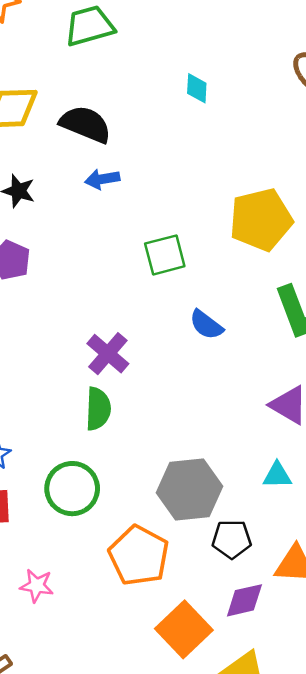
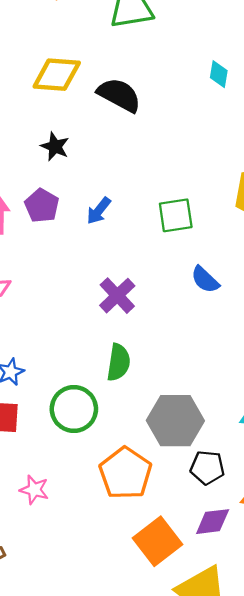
blue arrow: (102, 179) -> (99, 211), moved, turned -48
green semicircle: (98, 409) -> (119, 362), moved

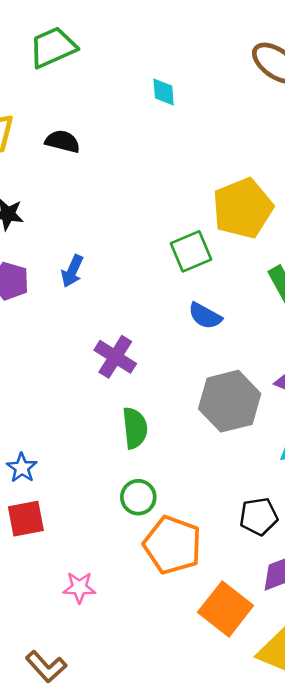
black semicircle: (119, 95) -> (63, 141), size x0.7
green square: (176, 215) -> (191, 251), moved
green circle: (74, 409) -> (138, 497), moved, size x0.7
gray hexagon: (175, 421) -> (230, 401), moved

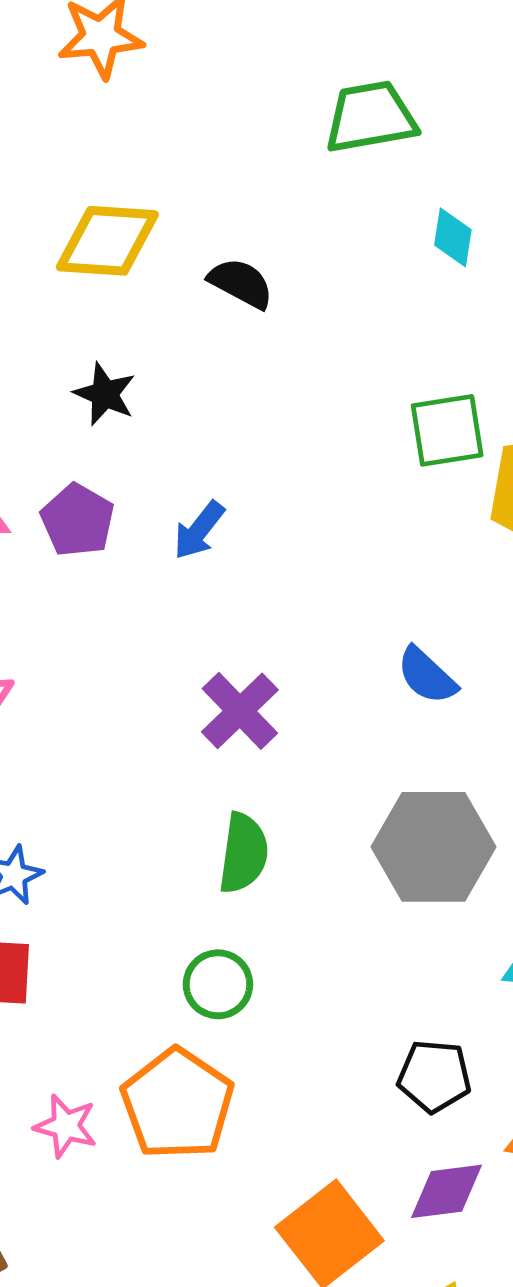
green trapezoid: (53, 47) -> (371, 117), moved
green square: (191, 251) -> (447, 430), moved
orange pentagon: (173, 545) -> (178, 1104), moved

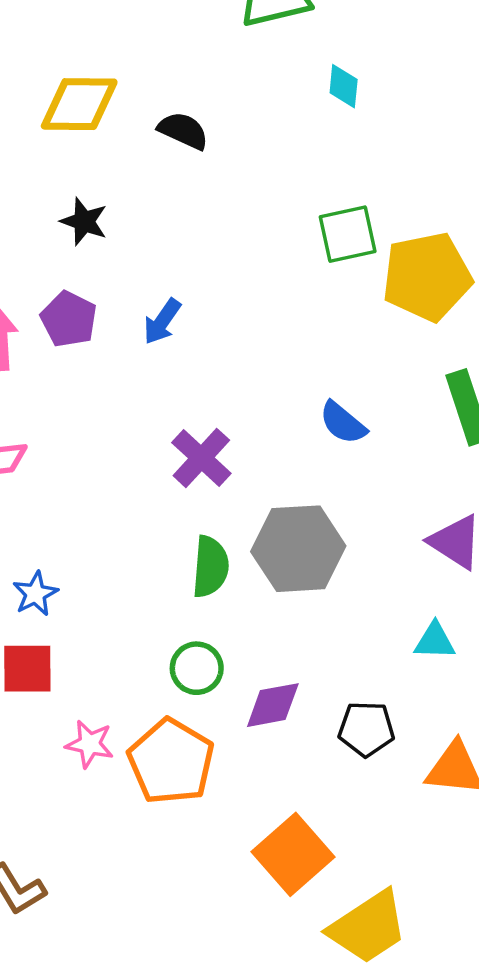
gray hexagon: (433, 847) -> (298, 549), moved
pink star: (66, 1126) -> (90, 744), moved
purple diamond: (446, 1191) -> (273, 705), moved

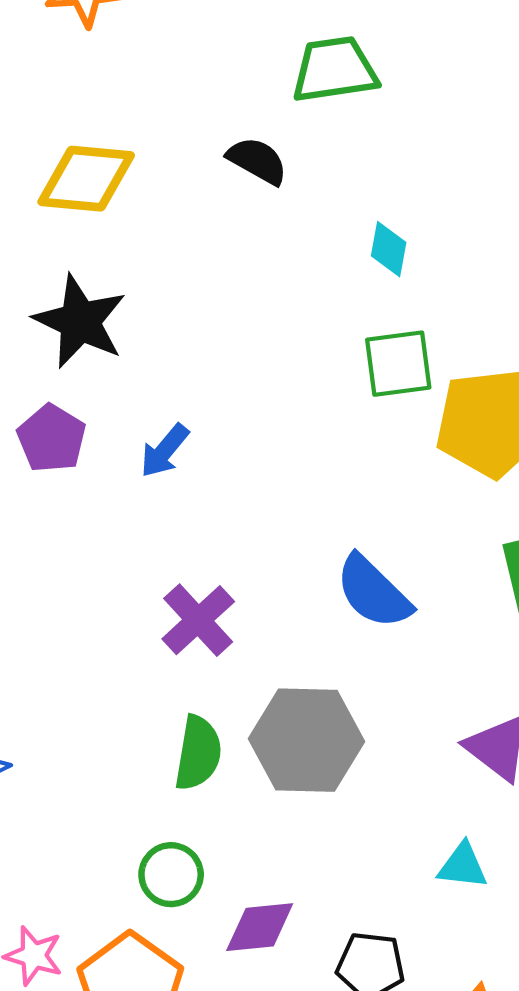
cyan diamond: (344, 86) -> (389, 249), moved
black semicircle: (183, 131) -> (257, 161), moved
black star: (84, 221) -> (80, 321), size x1.6
blue semicircle: (343, 423) -> (373, 592), size x1.4

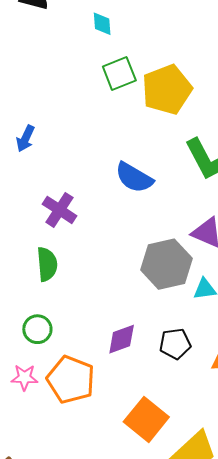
gray hexagon: (306, 740) -> (166, 264), moved
green semicircle: (198, 753) -> (47, 264), moved
green circle: (171, 875) -> (37, 329), moved

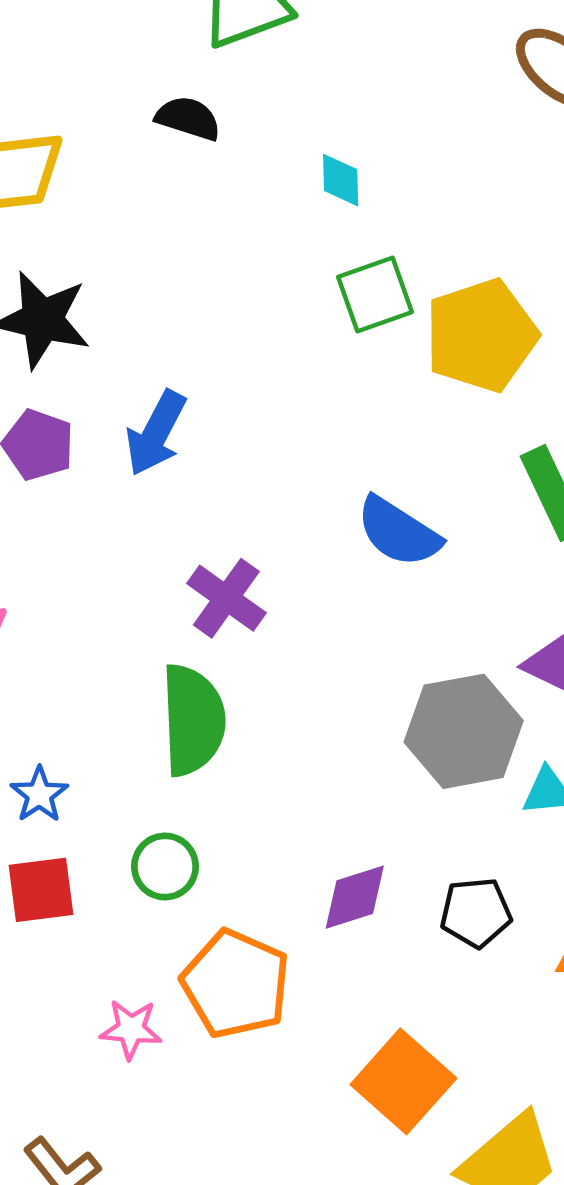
blue arrow: (25, 139) -> (156, 433), size x1.4
green semicircle: (47, 264) -> (193, 720), size x1.4
pink star: (24, 377) -> (131, 1029), moved

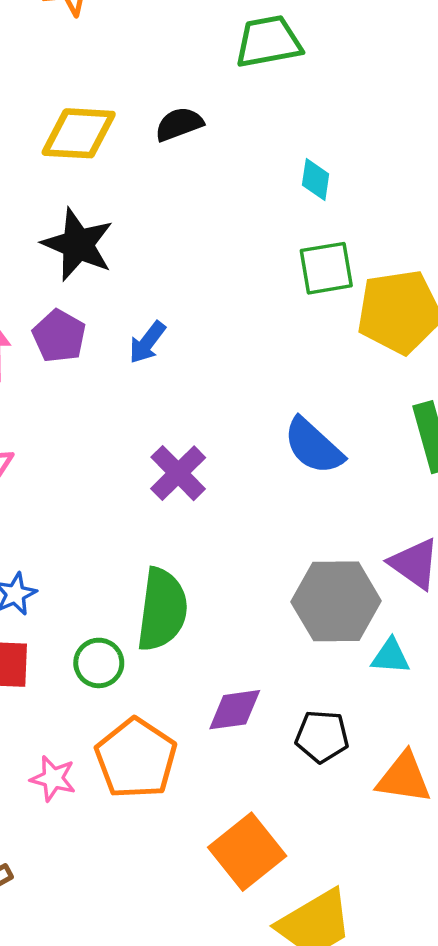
black semicircle: (188, 118) -> (179, 124), moved, turned -48
blue arrow: (156, 433) -> (147, 342), size x0.7
green semicircle: (193, 720) -> (162, 610), moved

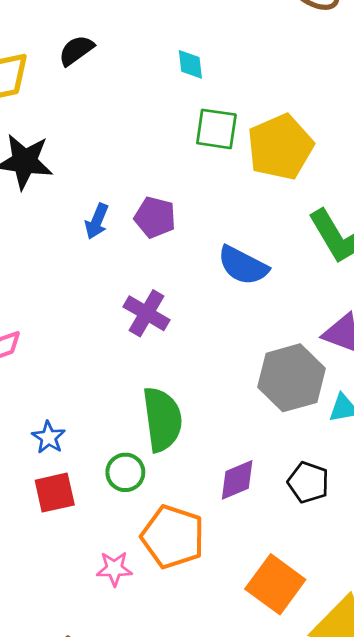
green square: (326, 268) -> (216, 129), turned 33
purple pentagon: (59, 336) -> (155, 217), moved
black pentagon: (322, 736) -> (308, 482), turned 30

